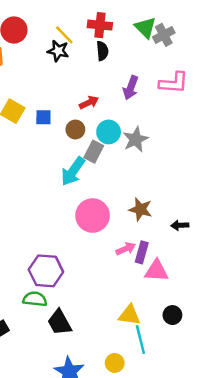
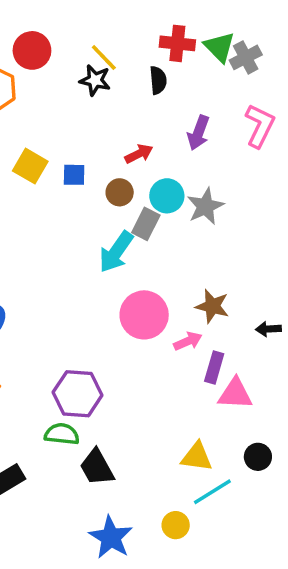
red cross: (100, 25) -> (177, 43), moved
pink L-shape: (174, 83) -> (260, 126), turned -68
pink arrow: (126, 249) -> (188, 341), moved
cyan line: (140, 340) -> (212, 492), turned 72

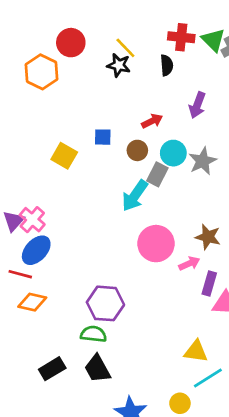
yellow square: (30, 166) -> (64, 156), moved
black trapezoid: (97, 467) -> (97, 369), moved

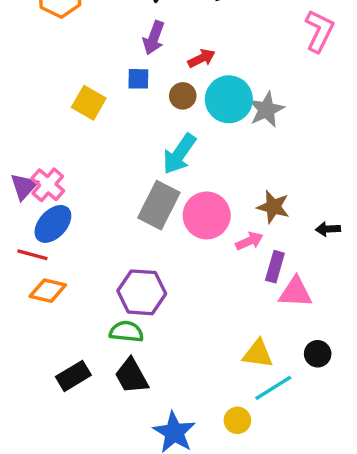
purple arrow: (197, 105) -> (154, 38), moved
cyan circle: (173, 153) -> (229, 99), size x1.4
gray rectangle: (157, 174) -> (159, 205), moved, size x1.5

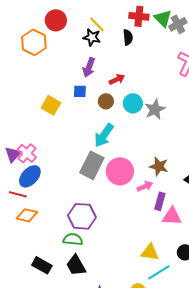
cyan circle: (229, 99) -> (133, 103), size x0.7
black rectangle: (73, 376) -> (42, 265), turned 60

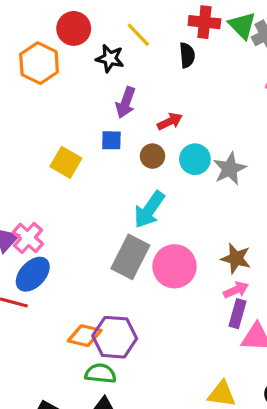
black star: (92, 37) -> (110, 58), moved
pink arrow: (145, 186) -> (236, 290), moved
orange diamond: (27, 215) -> (85, 336), moved

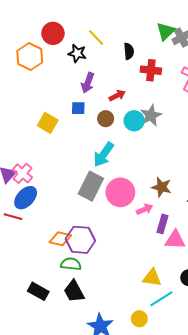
red cross: (204, 22) -> (151, 70), moved
green triangle: (242, 25) -> (166, 31), turned 30
gray star: (230, 169) -> (151, 115), moved
pink arrow: (236, 290) -> (145, 209), moved

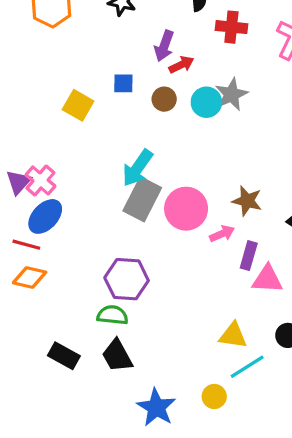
purple arrow: (88, 83) -> (164, 46), moved
cyan arrow: (104, 154) -> (138, 168), moved
orange diamond: (60, 239) -> (30, 278), moved

